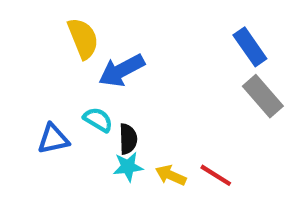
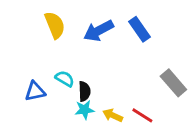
blue rectangle: (250, 47) -> (140, 29), moved
blue arrow: (122, 70) -> (99, 31), moved
gray rectangle: (263, 96) -> (173, 83), moved

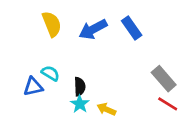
cyan semicircle: (65, 79) -> (50, 73), moved
cyan star: (84, 110) -> (80, 104), turned -30
red line: (142, 115) -> (168, 104), moved

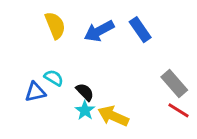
black semicircle: (80, 87) -> (85, 92), turned -42
yellow arrow: (106, 109) -> (113, 116), size x1.5

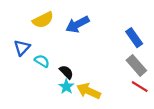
yellow semicircle: (55, 25) -> (43, 20), turned 85
blue rectangle: (140, 30) -> (134, 38), moved
blue triangle: (35, 92) -> (22, 48), moved, turned -35

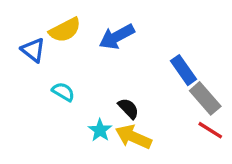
blue rectangle: (134, 38) -> (183, 70), moved
blue triangle: (22, 48) -> (33, 50), moved, turned -35
black semicircle: (66, 72) -> (128, 108), moved

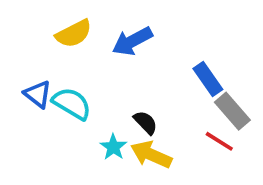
blue triangle: (33, 50) -> (38, 94), moved
cyan semicircle: (63, 92) -> (72, 104), size x1.5
red line: (210, 130) -> (219, 141), moved

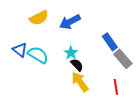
red line: (219, 141) -> (116, 87), moved, turned 49
cyan star: (113, 147) -> (71, 53), moved
yellow arrow: (151, 155) -> (80, 82), turned 30

